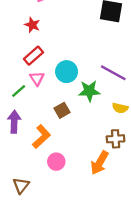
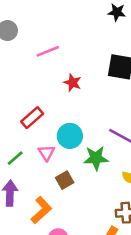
red star: (32, 25) -> (72, 83), moved
pink triangle: (37, 78) -> (46, 153), moved

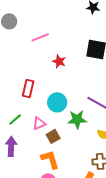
red rectangle: (32, 118) -> (28, 88), turned -36
pink triangle: (46, 153) -> (39, 123), moved, turned 40
orange L-shape: (41, 210) -> (50, 159), moved, turned -65

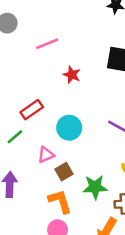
red rectangle: (28, 88) -> (32, 110), turned 42
green line: (15, 119) -> (15, 137), moved
green star: (77, 119) -> (95, 187), moved

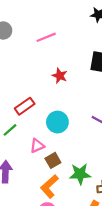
pink line: (47, 44) -> (46, 37), moved
orange L-shape: (60, 201) -> (50, 186), turned -115

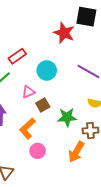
red star: (60, 76) -> (64, 33), moved, size x1.5
orange L-shape: (50, 186) -> (27, 128), moved

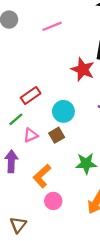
pink triangle: (28, 92) -> (31, 135), moved
brown square: (43, 105) -> (57, 135), moved

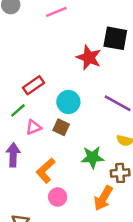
brown square: (57, 135) -> (61, 127), turned -35

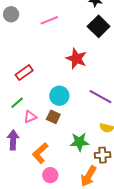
black square: (115, 38) -> (99, 26), moved, turned 35
red rectangle: (34, 85) -> (24, 73), moved

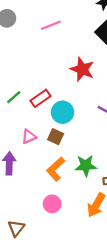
red rectangle: (24, 73) -> (41, 98), moved
green line: (17, 103) -> (14, 97), moved
orange L-shape: (40, 153) -> (56, 169), moved

